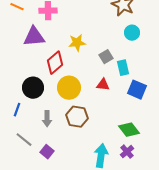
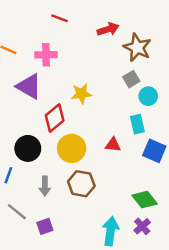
cyan circle: (132, 33) -> (148, 96), moved
purple triangle: (34, 37) -> (29, 86), turned 35
gray square: (106, 57) -> (131, 79), moved
purple square: (47, 152) -> (45, 226), turned 32

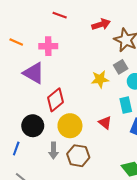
yellow star: (81, 94) -> (100, 79), moved
red triangle: (113, 145) -> (105, 123), turned 32
gray arrow: (45, 186) -> (53, 151), moved

